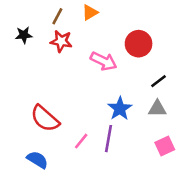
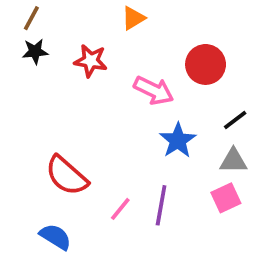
brown line: (57, 16) -> (31, 18), moved
blue star: (120, 109) -> (178, 140), moved
pink square: (165, 146) -> (226, 198), moved

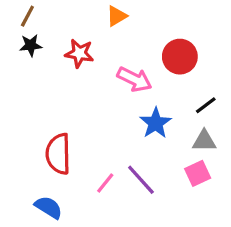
red semicircle: (67, 176) -> (58, 154), turned 48
purple line: (161, 205) -> (141, 180), turned -52

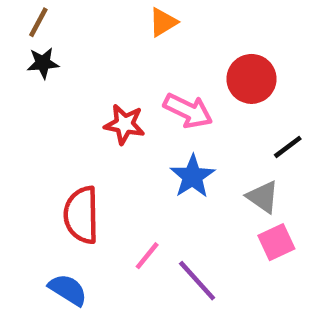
red star: (79, 53) -> (125, 124), moved
blue star: (156, 123) -> (193, 176), moved
gray triangle: (204, 141) -> (263, 197), moved, turned 35
purple line: (141, 180) -> (197, 281), moved

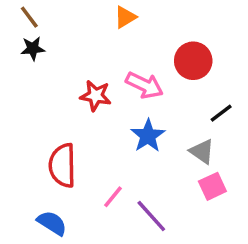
brown line: (38, 22) -> (29, 17), turned -65

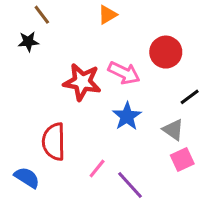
brown line: (29, 17) -> (42, 15), moved
red star: (96, 96) -> (82, 82), size x1.4
blue semicircle: (52, 223) -> (27, 178), moved

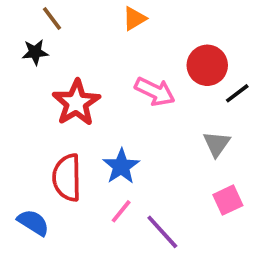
red star: (82, 82) -> (76, 103), moved, turned 30
black line: (190, 97) -> (237, 93), moved
blue star: (127, 116) -> (121, 166), moved
gray triangle: (173, 130) -> (217, 144), moved, turned 30

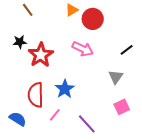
black star: (35, 52) -> (20, 42), moved
red circle: (207, 65) -> (93, 19), moved
pink line: (121, 211) -> (55, 115), moved

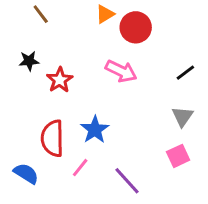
red star: (41, 55) -> (60, 80), size x0.7
gray triangle: (116, 77) -> (182, 116), moved

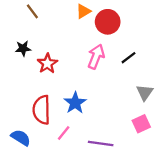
pink arrow: (121, 71) -> (96, 57), turned -95
black line: (185, 73) -> (128, 58), moved
purple line: (127, 181) -> (101, 143), turned -40

